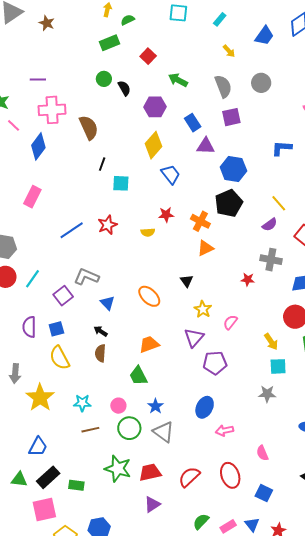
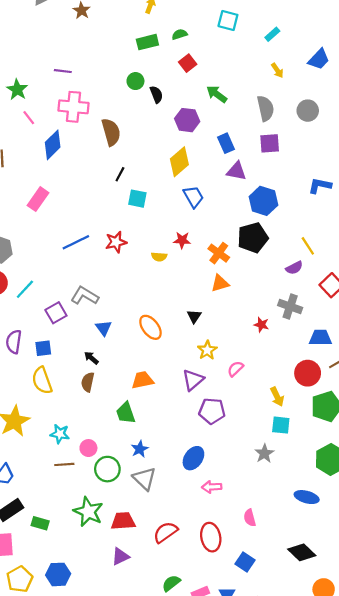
green semicircle: (128, 20) -> (180, 34), moved
gray star: (267, 394) -> (264, 453), turned 30
pink circle: (118, 406) -> (88, 448), moved

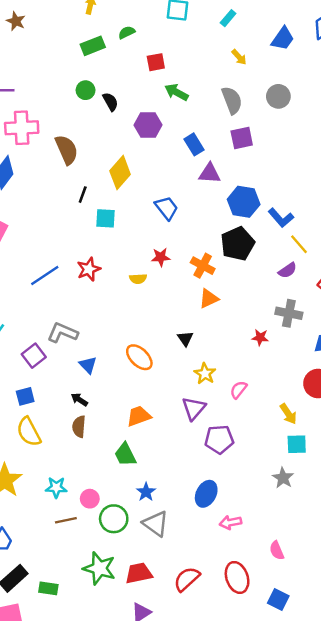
red square: (188, 63) -> (156, 62), moved, turned 35
yellow diamond: (179, 162) -> (120, 173), moved
blue L-shape: (320, 186) -> (281, 218), moved, turned -135

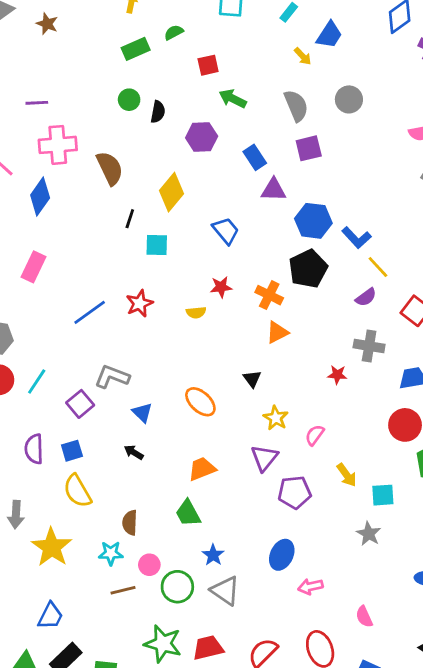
blue trapezoid: (283, 39) -> (329, 35), moved
black semicircle: (110, 102) -> (158, 112), turned 42
yellow arrow: (288, 414) -> (347, 475), moved
brown semicircle: (79, 427) -> (130, 523), moved

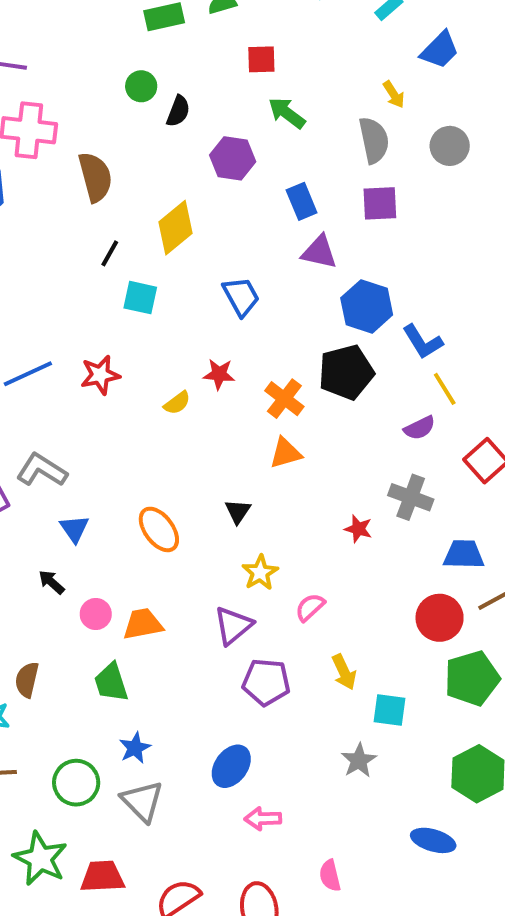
yellow arrow: (303, 56) -> (394, 94), moved
yellow semicircle: (196, 312) -> (177, 403), turned -42
pink circle: (149, 565) -> (96, 614), moved

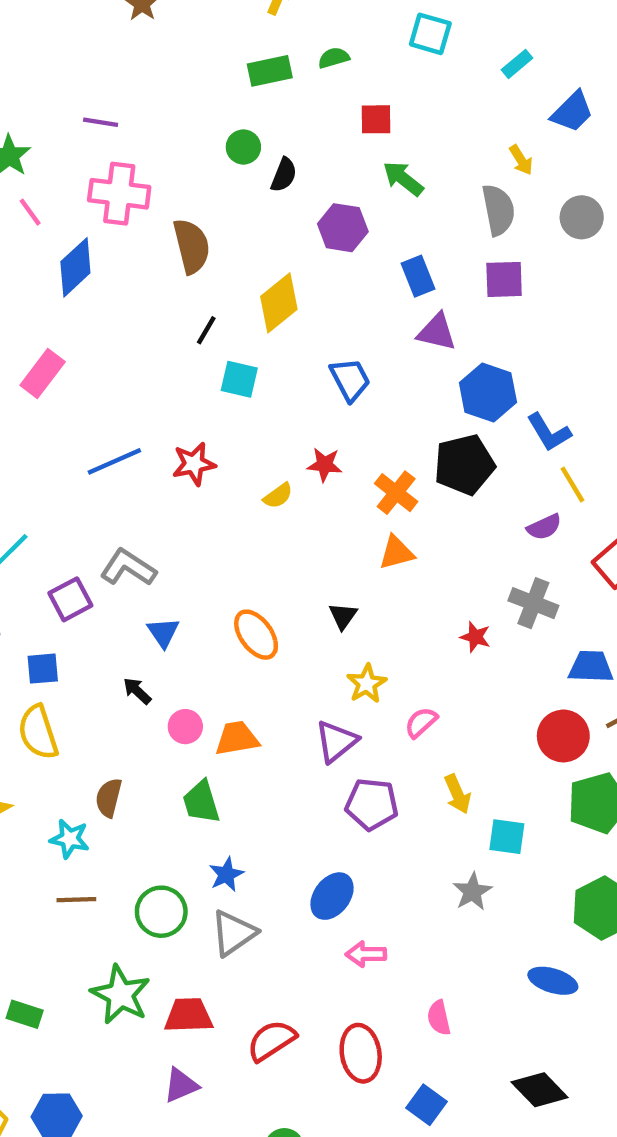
gray triangle: (142, 801) -> (234, 933), turned 39

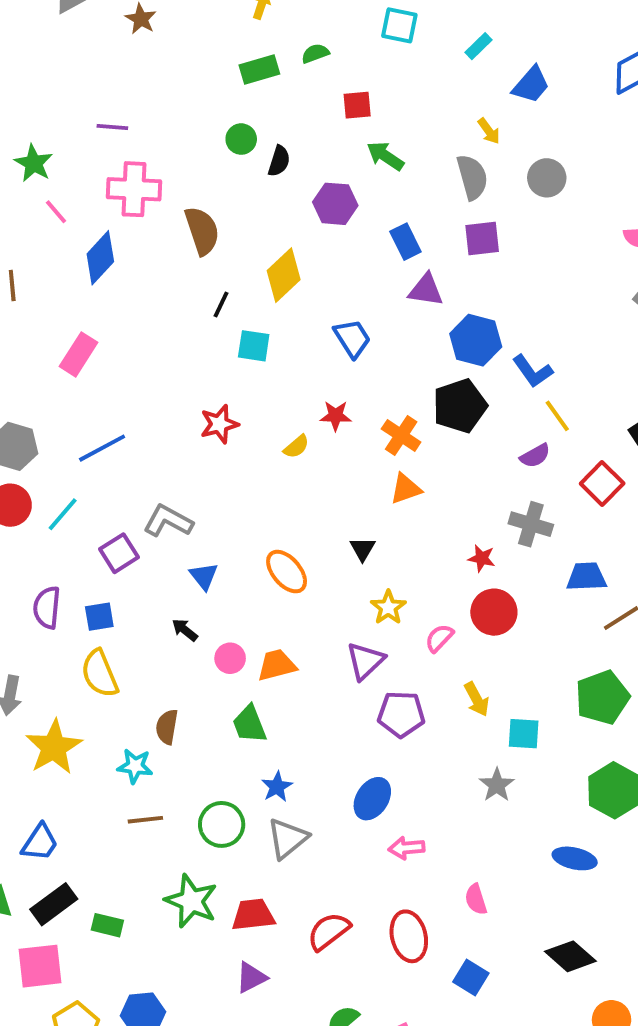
blue line: (114, 461) -> (102, 448), moved
red circle: (563, 736) -> (494, 612), moved

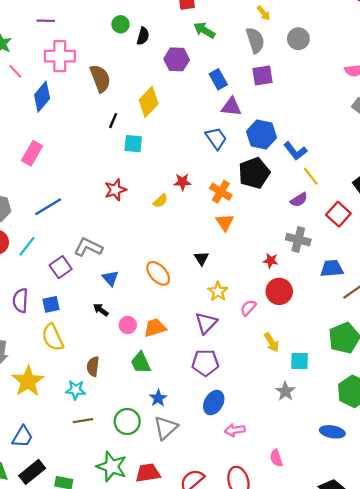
blue trapezoid: (352, 338) -> (216, 138), moved
orange triangle: (406, 489) -> (225, 222), turned -42
purple pentagon: (401, 714) -> (205, 363), moved

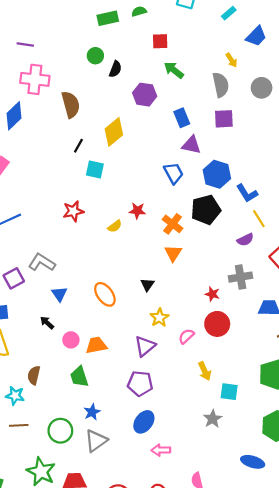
gray cross: (298, 240) -> (241, 277), turned -30

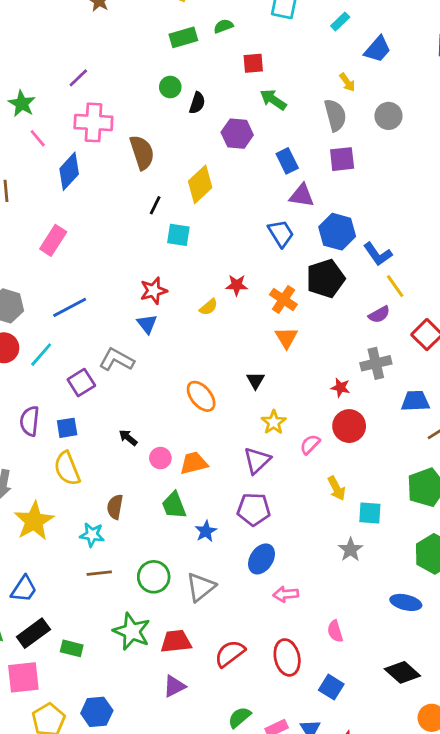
purple line: (25, 45) -> (78, 78), turned -49
blue triangle: (59, 294) -> (147, 324), moved
blue star: (92, 412) -> (206, 531), moved

